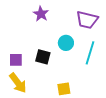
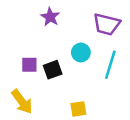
black square: (43, 57) -> (53, 70), turned -35
purple square: (16, 60) -> (29, 65), moved

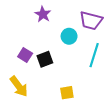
cyan circle: (81, 53) -> (69, 36), moved
purple square: (29, 65) -> (25, 55), turned 32

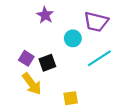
cyan line: (94, 55) -> (99, 58), turned 40
yellow arrow: (19, 86) -> (32, 84), moved

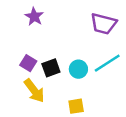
purple star: (45, 15) -> (34, 17), moved
cyan circle: (73, 38) -> (78, 69), moved

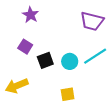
purple square: (28, 63) -> (25, 47), moved
yellow arrow: (34, 91) -> (17, 86), moved, turned 105

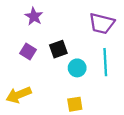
cyan line: (95, 56) -> (105, 62), turned -60
black square: (45, 60) -> (58, 49), moved

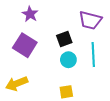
black square: (58, 49) -> (64, 39), moved
purple square: (28, 52) -> (25, 45), size x1.6

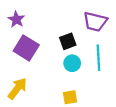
purple star: (30, 14) -> (16, 19), moved
yellow arrow: (17, 84) -> (17, 88), turned 150

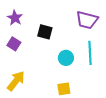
black square: (68, 41) -> (45, 32), moved, turned 35
purple square: (26, 48) -> (14, 44), moved, size x0.6

